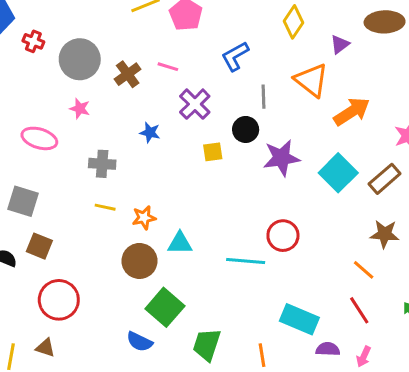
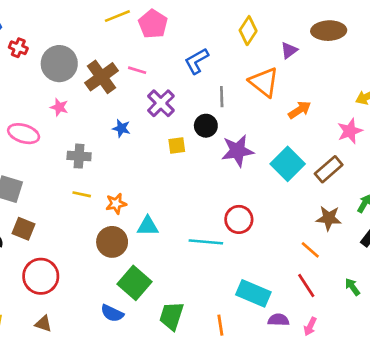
brown cross: (128, 74) -> (101, 77), size x1.4
orange arrow: (352, 112) -> (300, 110), size x0.7
brown triangle: (45, 348) -> (43, 324), moved

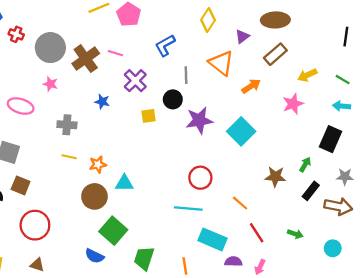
brown rectangle: (329, 169) -> (275, 54), moved
cyan line: (206, 242) -> (188, 209), moved
orange line: (310, 250) -> (240, 203), moved
green arrow: (352, 287) -> (295, 234), turned 144

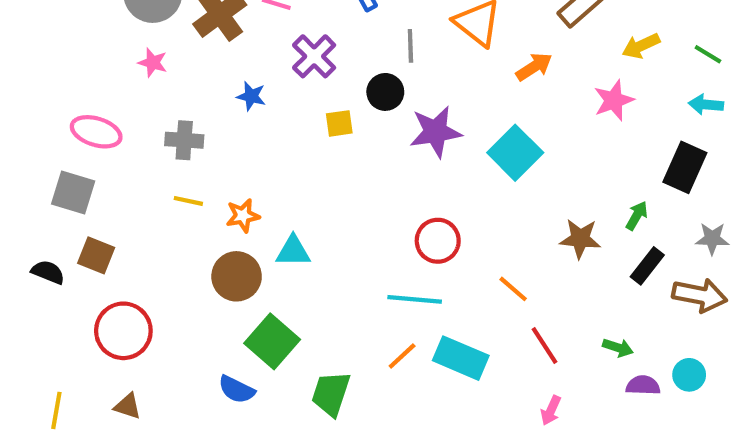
pink ellipse: (21, 106) -> (96, 132), moved
purple semicircle: (233, 262) -> (643, 385), moved
orange line: (185, 266) -> (402, 356), moved, turned 56

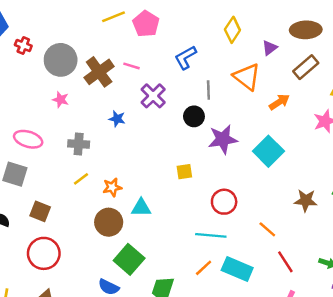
yellow square: (339, 123) -> (184, 172), moved
yellow line: (188, 201) -> (81, 179), turned -49
brown square: (96, 255) -> (40, 211), moved

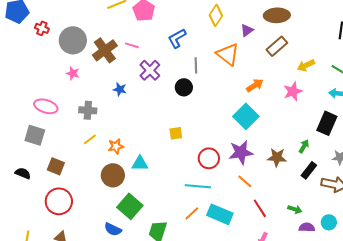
orange arrow: (279, 102) -> (255, 85), moved
purple star: (223, 139) -> (241, 152), moved

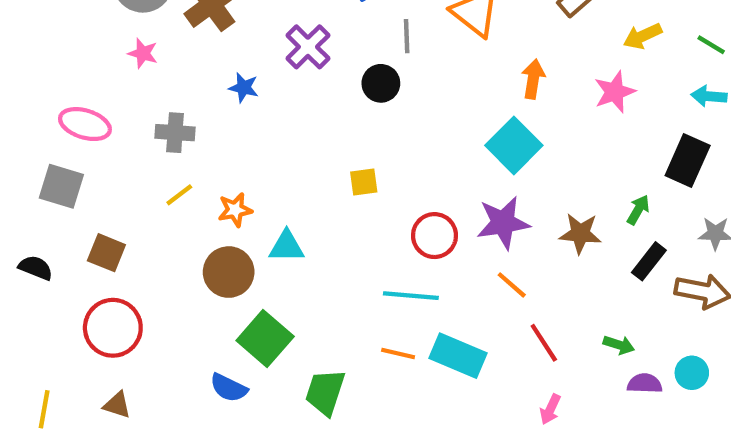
orange arrow: (255, 85) -> (533, 79), turned -48
orange line: (192, 213) -> (398, 354), turned 56

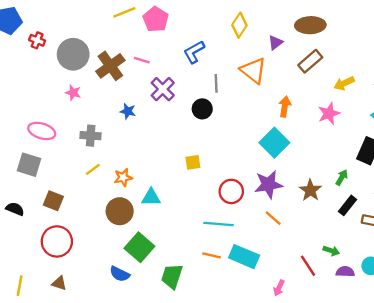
brown star: (580, 233) -> (310, 190), turned 30
red line: (544, 343) -> (308, 266), moved
pink arrow: (550, 409) -> (279, 288), moved

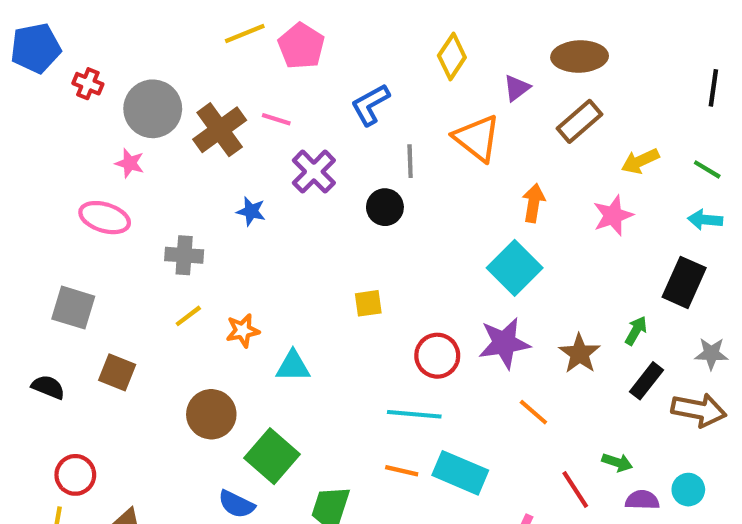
pink star: (73, 93) -> (130, 163), moved
pink ellipse: (42, 131) -> (105, 218), moved
brown circle: (120, 211) -> (211, 414), moved
orange line: (273, 218) -> (533, 412), moved
red circle: (57, 241) -> (75, 475), moved, size x0.7

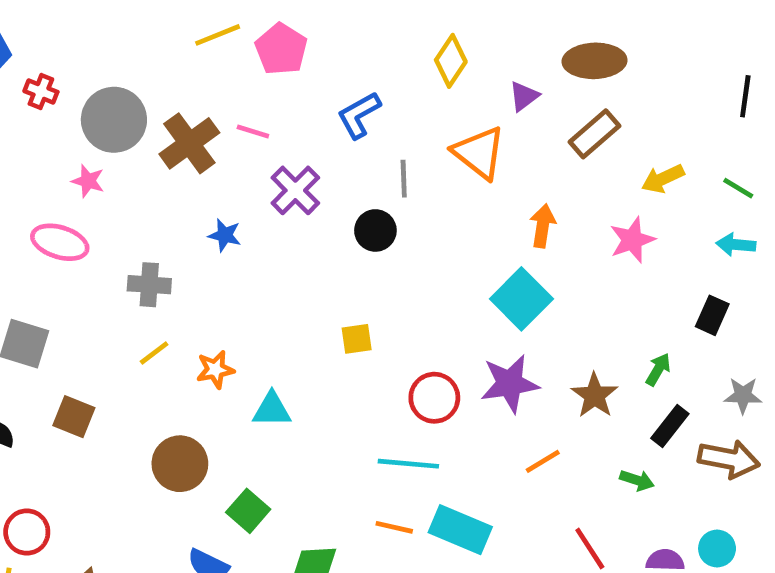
black rectangle: (684, 282) -> (712, 315), size x0.7
orange line: (533, 412) -> (543, 461), turned -72
green square: (272, 456) -> (248, 511), size x0.7
green arrow: (617, 462) -> (637, 480), moved

